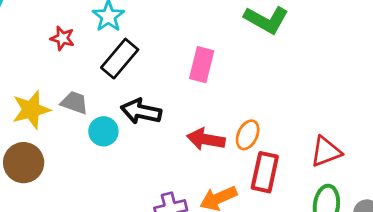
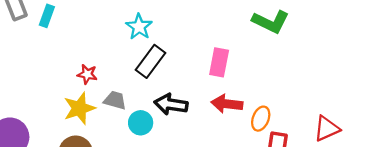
red star: (62, 38) -> (87, 74), moved
red arrow: (206, 139) -> (227, 104), moved

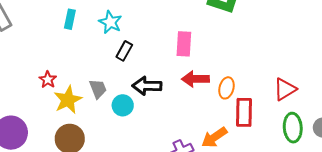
cyan rectangle: (47, 16) -> (70, 19), moved
black rectangle: (151, 61) -> (124, 51), size x0.7
red star: (87, 74) -> (48, 80), moved, turned 30
gray trapezoid: (115, 100) -> (98, 89), turned 60

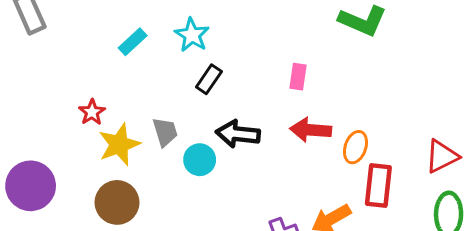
cyan rectangle: (70, 19) -> (133, 42), moved, turned 30
pink rectangle: (184, 44) -> (298, 77), size x0.7

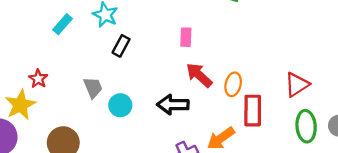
red arrow: (311, 130) -> (199, 75), turned 44
black arrow: (238, 134) -> (173, 105), moved
yellow star: (119, 144) -> (20, 105), moved

